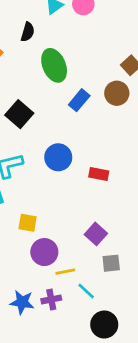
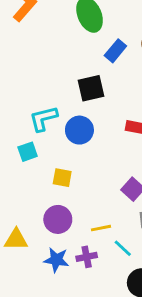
black square: (19, 114) -> (91, 88), moved, turned 36
blue circle: (58, 157) -> (79, 130), moved
purple circle: (44, 252) -> (58, 219), moved

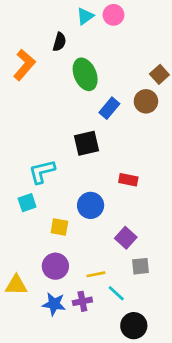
blue circle: (79, 130) -> (91, 205), moved

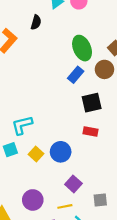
green ellipse: (85, 74) -> (82, 48), moved
black square: (86, 143) -> (92, 103), moved
yellow square: (59, 227) -> (36, 154), moved, turned 32
purple square: (126, 238) -> (73, 184), moved

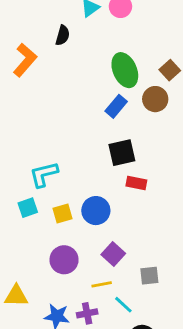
black square: (92, 103) -> (122, 153), moved
yellow square: (36, 154) -> (63, 213), turned 32
purple circle: (33, 200) -> (64, 260), moved

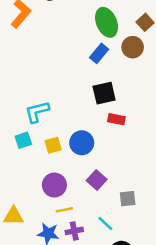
yellow line: (102, 284) -> (64, 210), moved

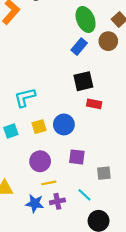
cyan square: (23, 140) -> (11, 131), moved
purple square: (97, 180) -> (77, 157), turned -35

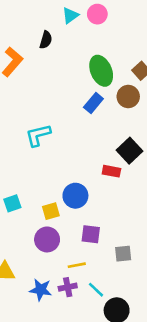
black square: (83, 81) -> (129, 151), moved, turned -30
cyan L-shape: (25, 97) -> (38, 135), moved
yellow square: (39, 127) -> (51, 211), moved
yellow line: (49, 183) -> (77, 265), moved
cyan line: (84, 195) -> (96, 290), moved

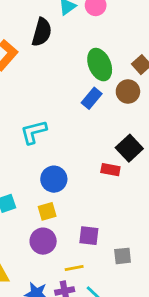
black semicircle: (46, 40) -> (42, 32), size x1.5
blue circle: (75, 196) -> (54, 179), moved

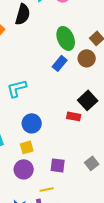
gray square: (123, 256) -> (92, 163), moved, turned -32

